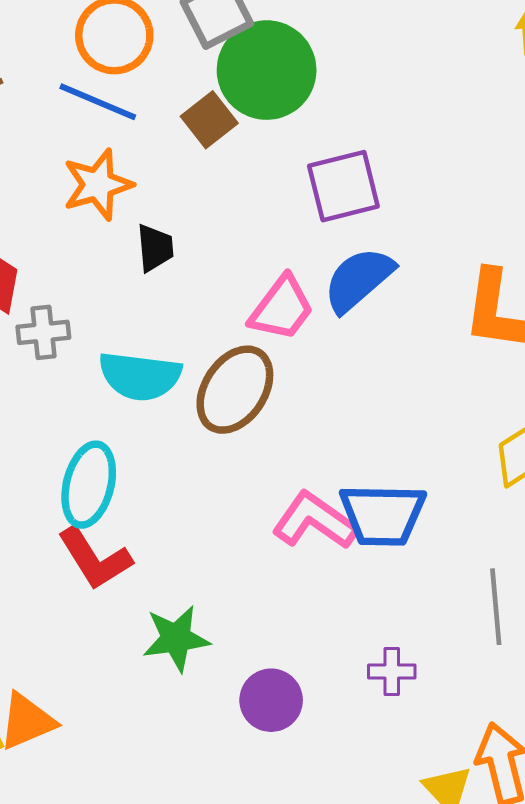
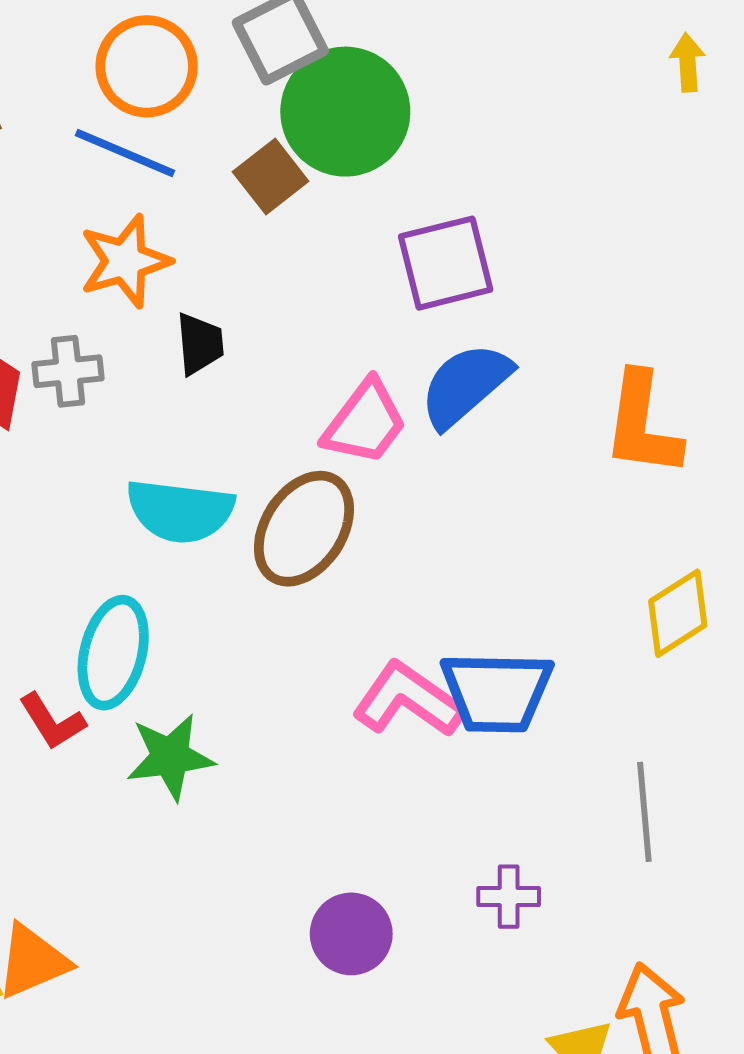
gray cross: (43, 332) -> (68, 371), moved
red L-shape: (95, 558) -> (52, 721), moved, size x0.7
green star: (176, 638) -> (170, 757), moved

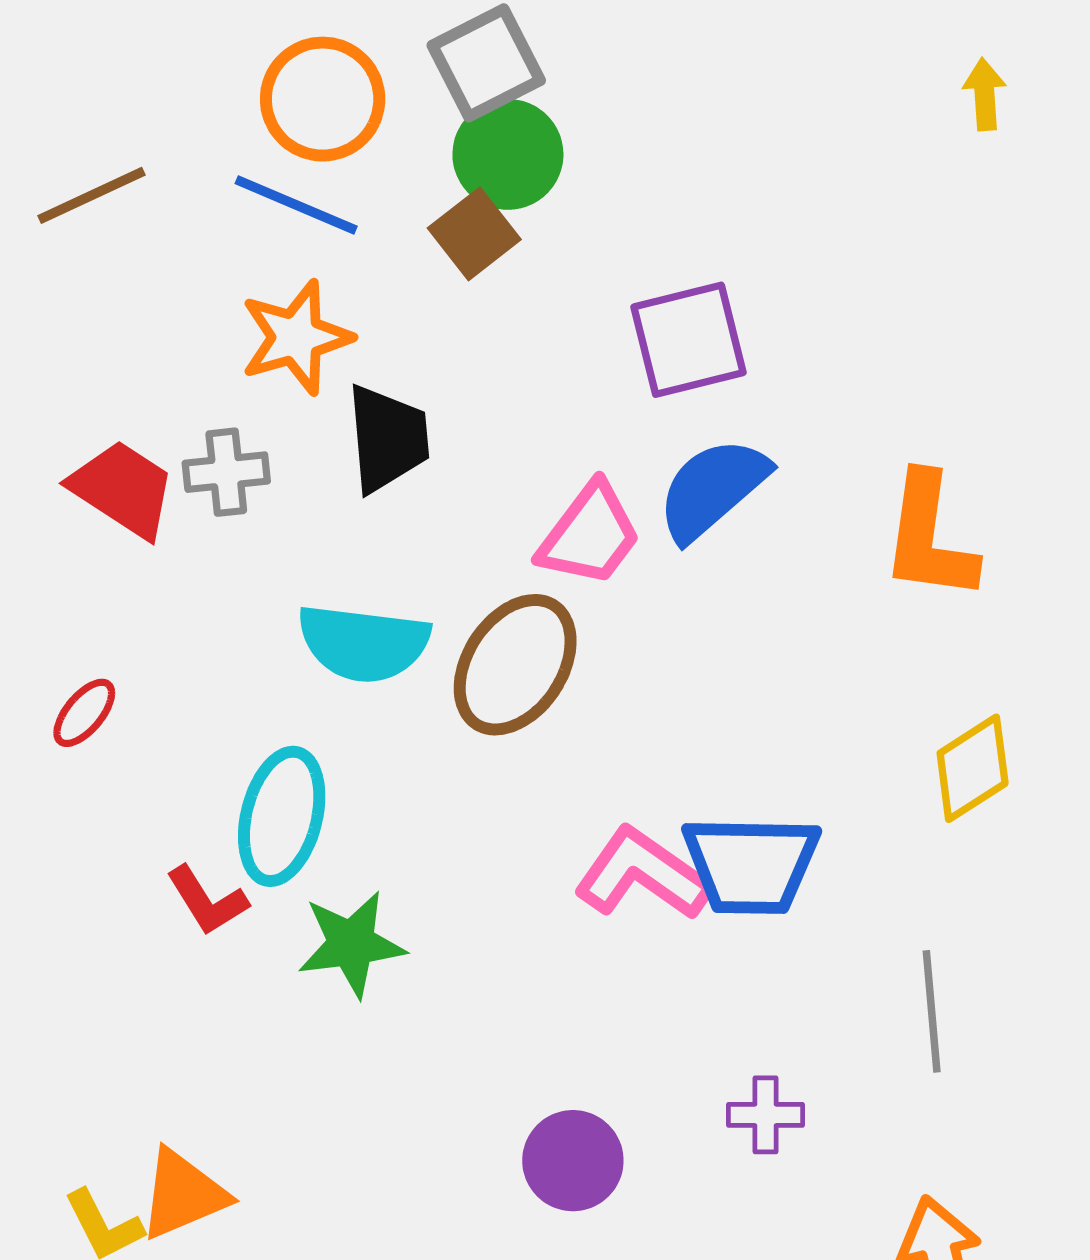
green circle: (345, 112) -> (508, 154), moved, size x0.7
black trapezoid: (200, 344) -> (388, 438), size x1.4

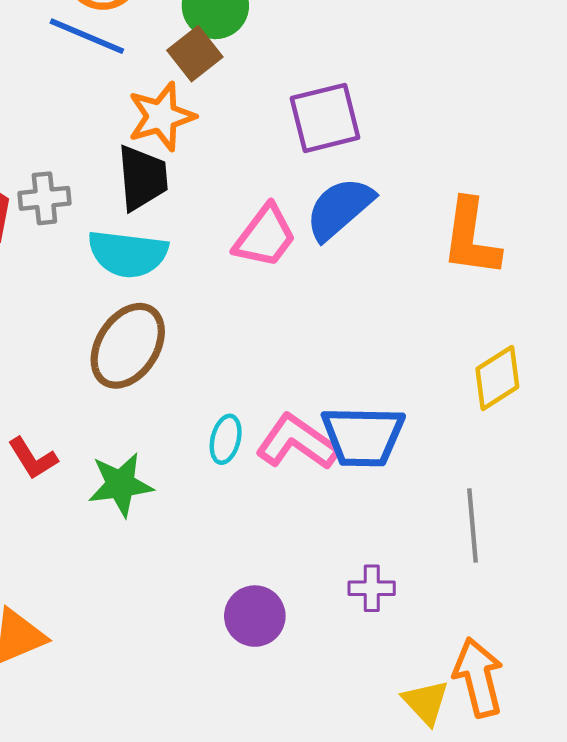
orange star: (296, 337) -> (161, 116), moved
cyan semicircle: (363, 643) -> (128, 254), moved
brown ellipse: (515, 665) -> (128, 346), moved
cyan ellipse: (282, 816) -> (226, 439), moved, size x0.6

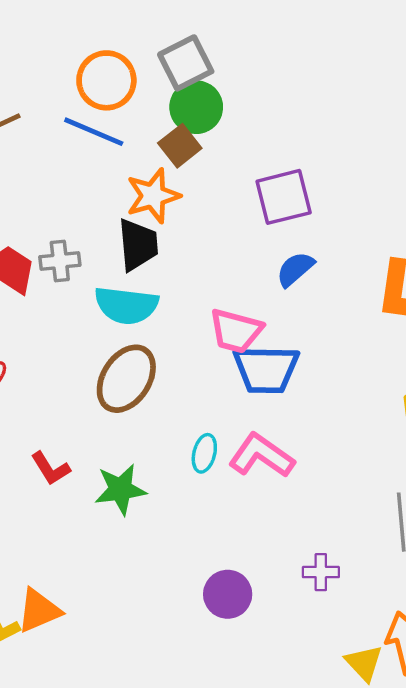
blue semicircle: (340, 208) -> (295, 269), size x0.7
pink trapezoid: (265, 236) -> (236, 331), moved, turned 68
blue trapezoid: (363, 436) -> (266, 369), moved

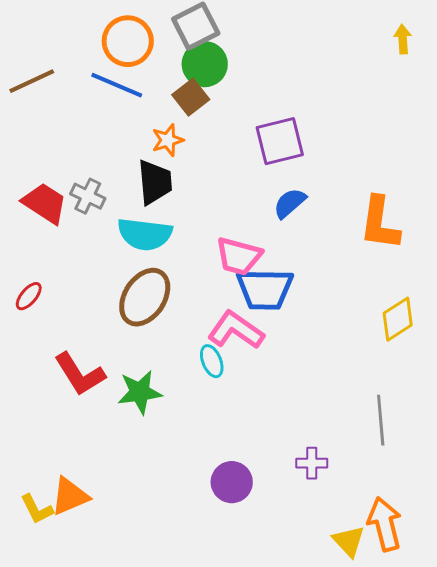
orange star: (153, 196) -> (168, 140), size x0.7
gray cross: (60, 261) -> (88, 196), turned 32
cyan ellipse: (204, 453) -> (212, 361), turned -36
pink L-shape: (261, 456) -> (236, 330), moved
red L-shape: (51, 468) -> (80, 374), size x1.5

